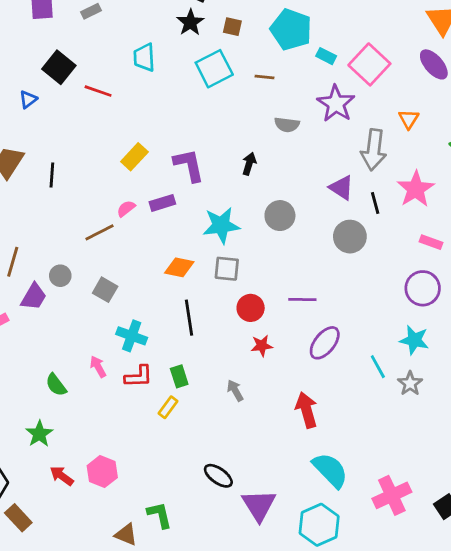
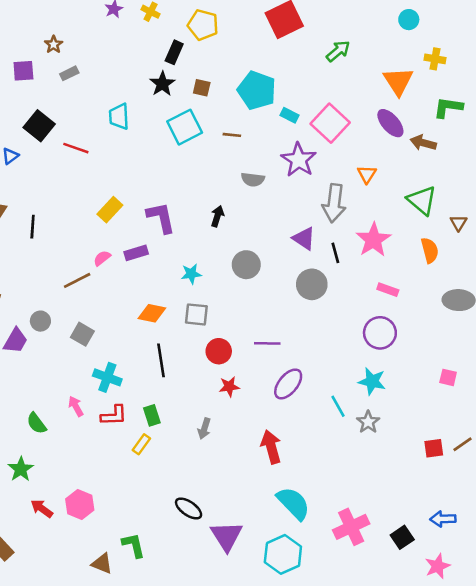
cyan star: (221, 225) -> (191, 274), size x0.6
gray arrow: (235, 390) -> (204, 429), turned -132

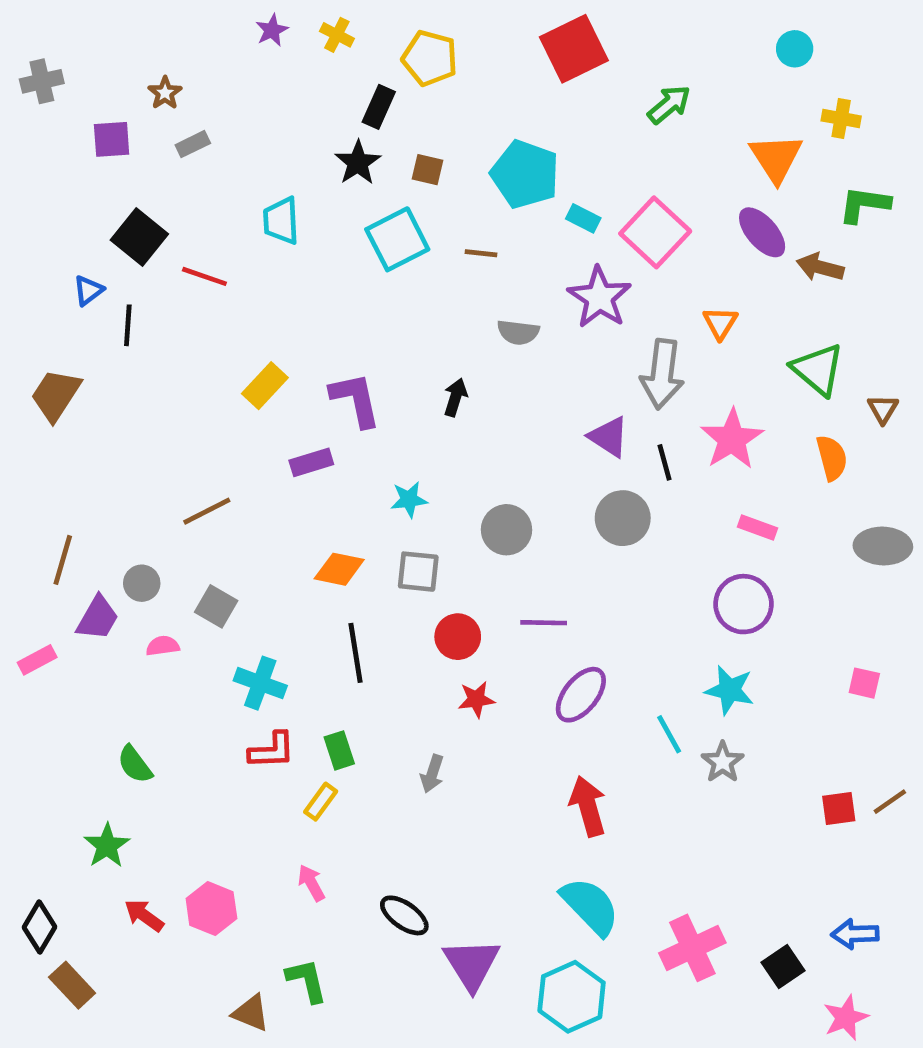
black line: (33, 227) -> (128, 325), moved
pink semicircle: (102, 258) -> (163, 646), moved, turned 30
gray circle: (246, 265) -> (507, 530), moved
pink arrow: (76, 406) -> (311, 883), moved
red arrow: (271, 447) -> (588, 806), moved

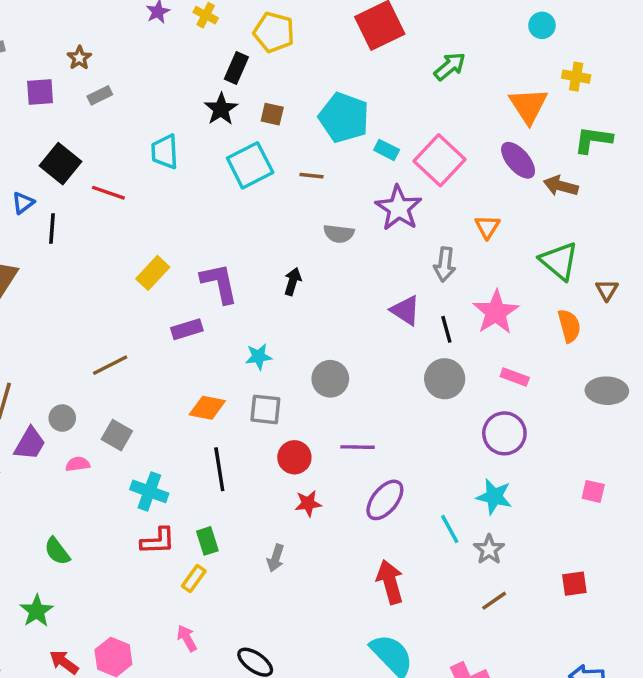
gray arrow: (662, 374) -> (445, 264), size x0.7
gray circle: (623, 518) -> (445, 379), moved
brown line: (890, 802) -> (494, 601), moved

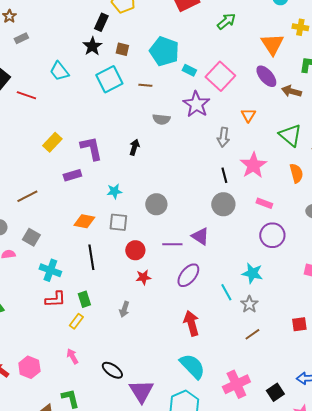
cyan trapezoid: (165, 152) -> (59, 71), turned -35
purple triangle: (405, 310) -> (200, 236), moved
purple circle: (504, 433) -> (272, 235), moved

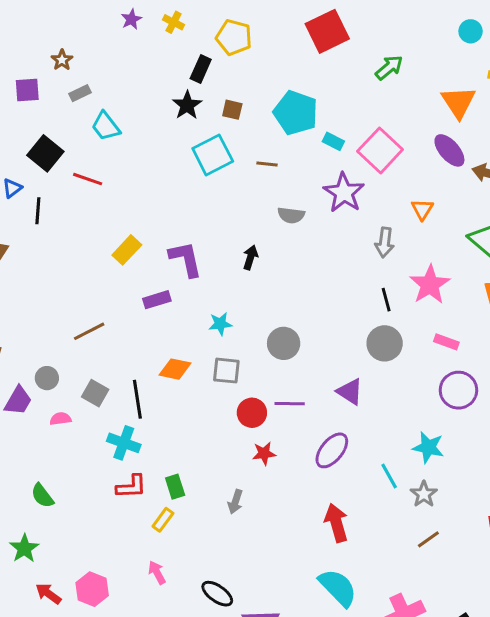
cyan trapezoid: (59, 71) -> (106, 126), moved
purple line: (172, 244) -> (290, 404), moved
black line: (91, 257) -> (137, 399), moved

